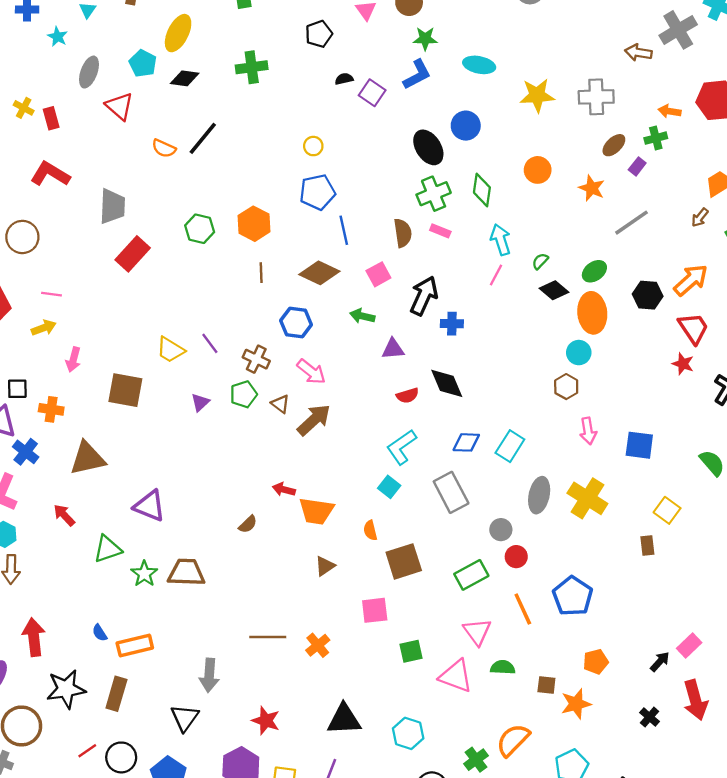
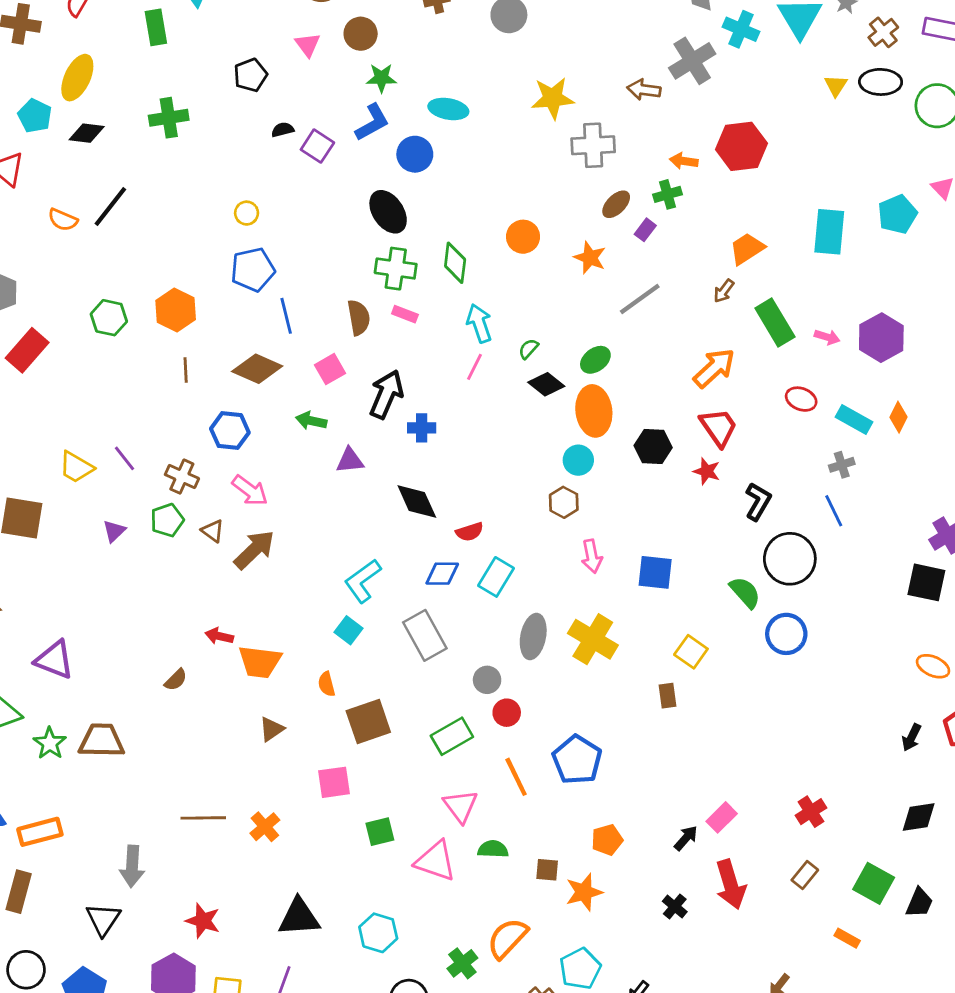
yellow star: (537, 95) -> (553, 98), moved
blue circle: (466, 126) -> (415, 154), moved
green cross: (434, 194) -> (396, 269), turned 32
black hexagon: (648, 295) -> (653, 446), moved
red semicircle: (408, 396) -> (470, 532), moved

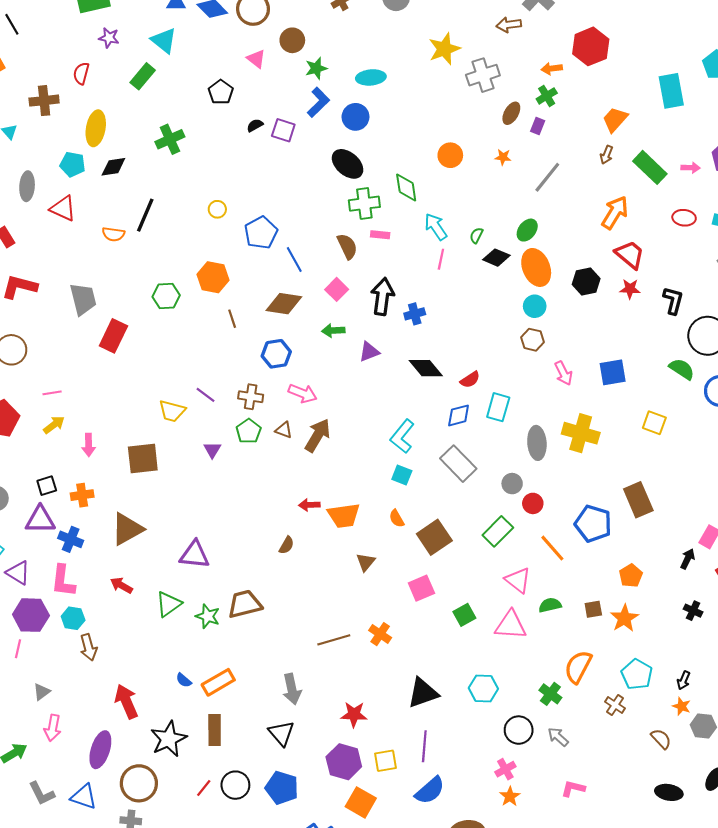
green rectangle: (156, 27) -> (143, 76), turned 65
yellow circle: (247, 213) -> (217, 209), moved
orange star: (590, 258) -> (503, 157), size x0.7
brown rectangle: (668, 696) -> (638, 500), moved, size x1.8

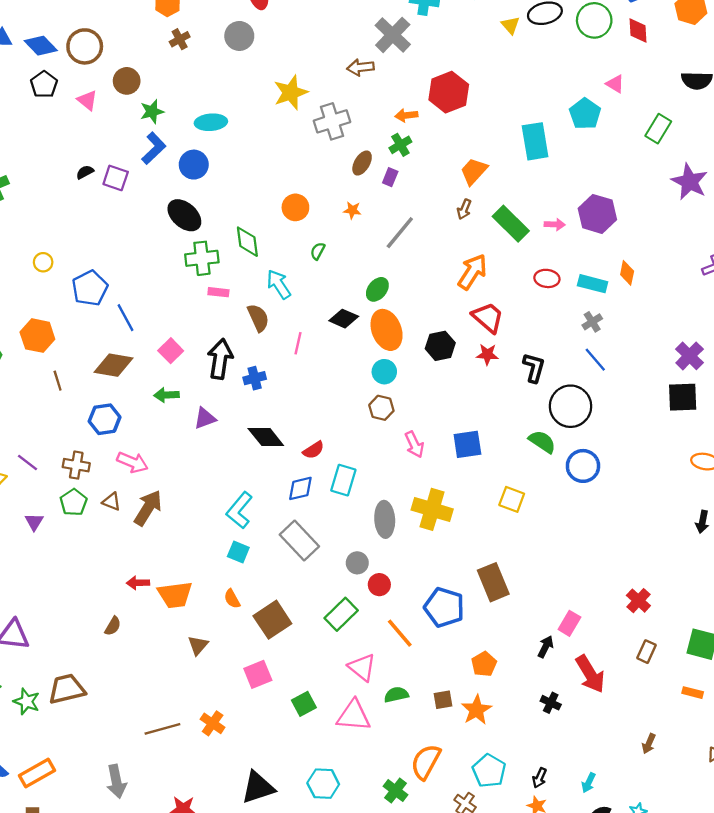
black pentagon: (221, 92) -> (44, 84), moved
green semicircle: (476, 235) -> (318, 251), moved
brown semicircle: (347, 246) -> (258, 318), moved
pink line: (441, 259) -> (298, 343), moved

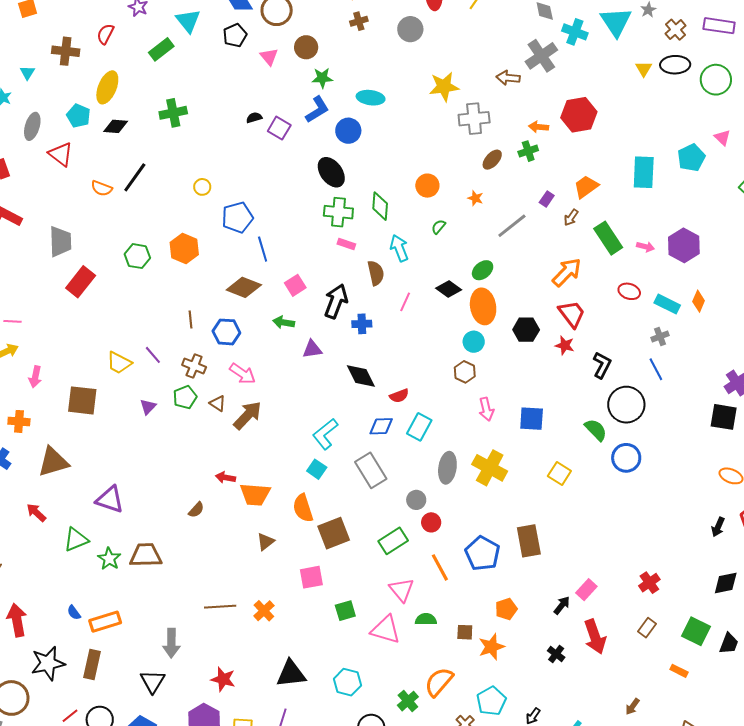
purple rectangle: (390, 177) -> (547, 199), moved
brown line: (58, 381) -> (190, 319), moved
orange semicircle: (232, 599) -> (303, 508), size x1.6

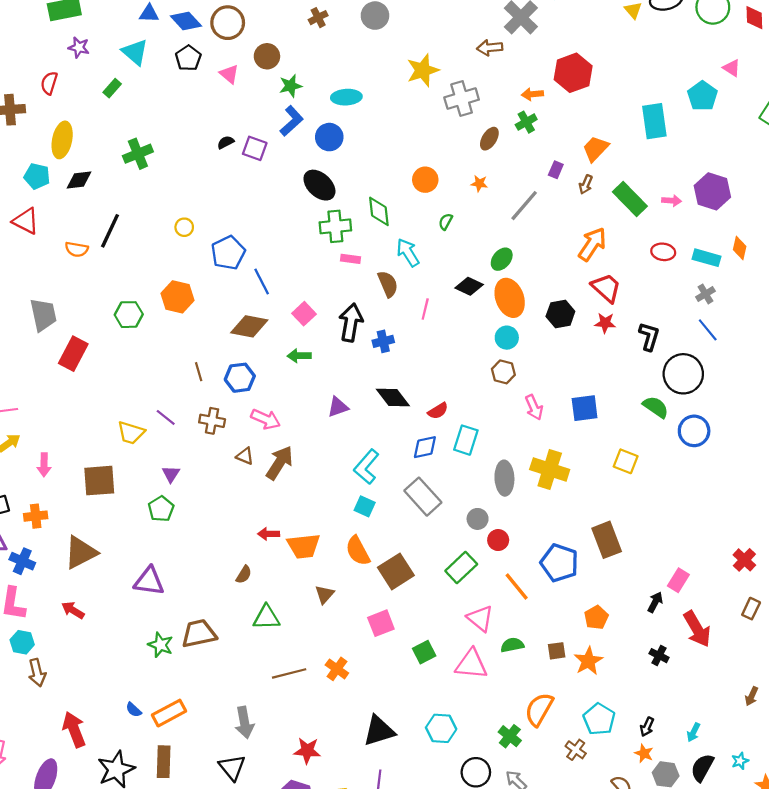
green rectangle: (161, 49) -> (112, 88), size x0.7
purple triangle: (312, 349) -> (338, 407), moved
green pentagon: (185, 397) -> (161, 509), moved
green triangle: (76, 539) -> (266, 617), moved, turned 32

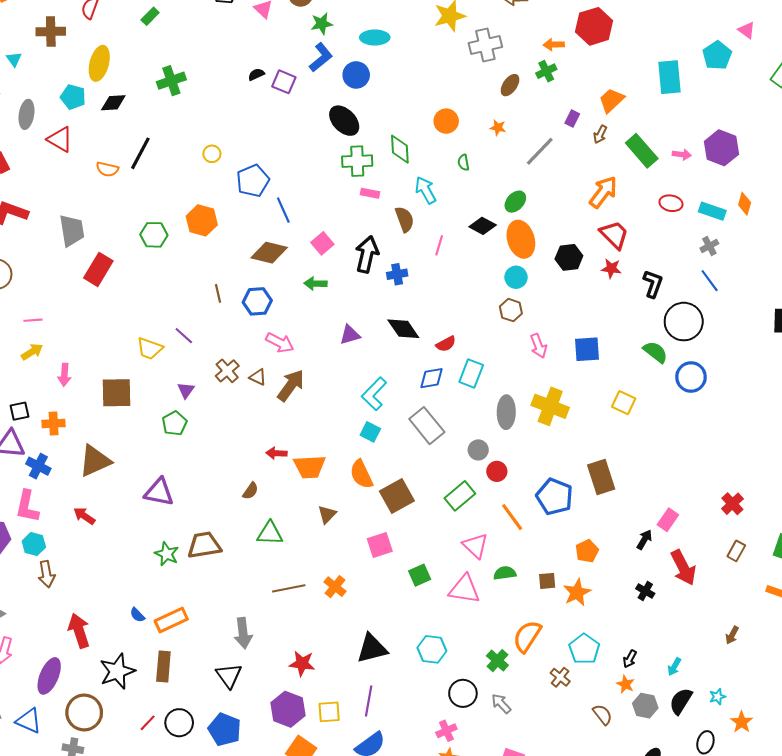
green semicircle: (446, 222) -> (463, 162), turned -42
brown cross: (212, 421) -> (227, 371), moved, turned 35

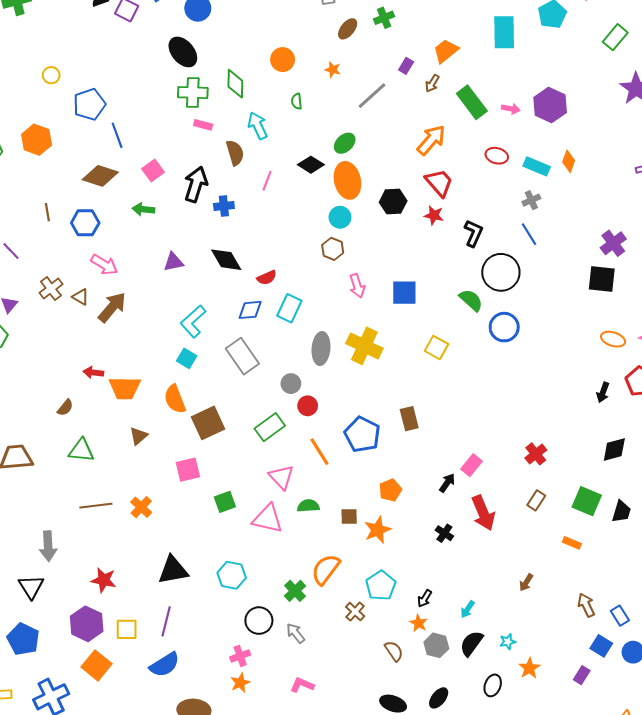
brown rectangle: (601, 477) -> (409, 419), size x0.7

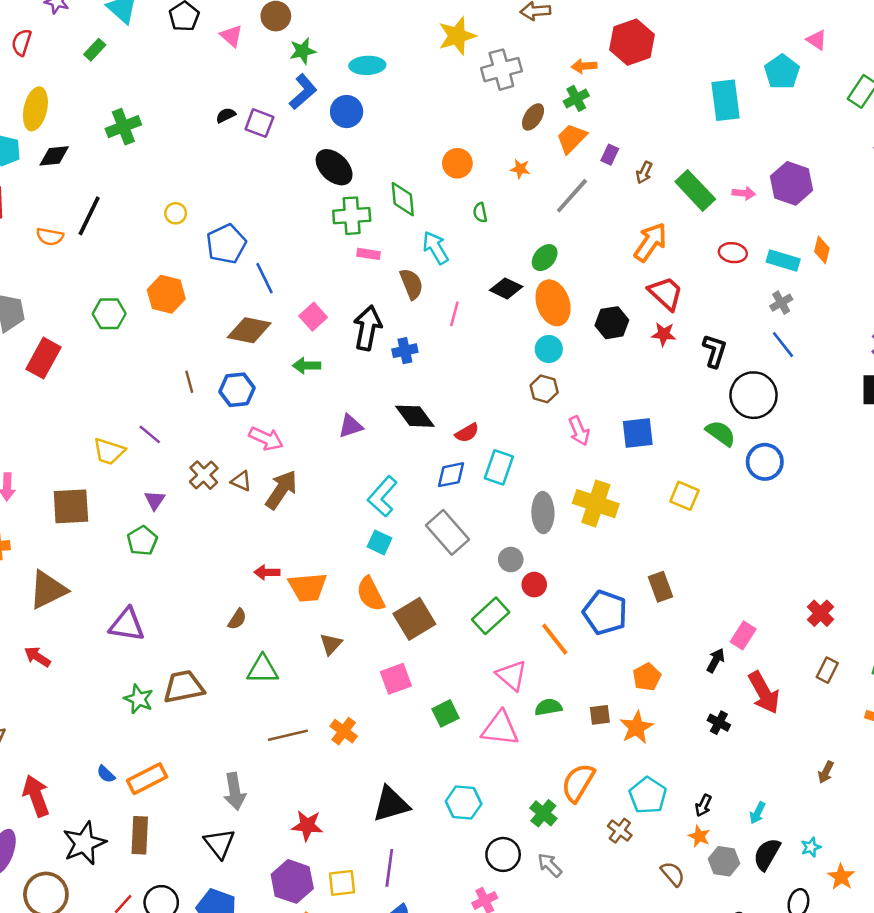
orange trapezoid: (446, 51) -> (572, 138), moved

